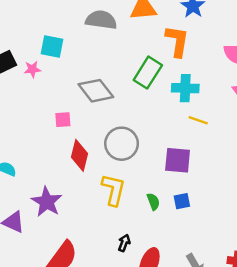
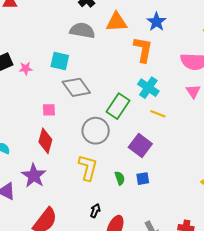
cyan square: (52, 47) -> (60, 61), moved
green rectangle: (148, 73) -> (118, 106), moved
cyan cross: (185, 88) -> (148, 88), turned 30
red diamond: (79, 155) -> (45, 141), moved
purple square: (178, 160) -> (140, 145), turned 30

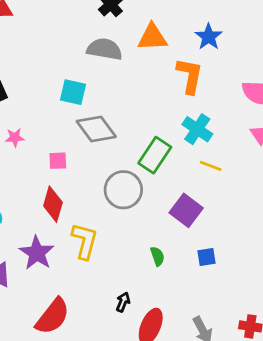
pink star: (26, 68) -> (15, 138), moved
yellow L-shape: (88, 168) -> (85, 241), moved
blue square: (143, 179) -> (206, 257), moved

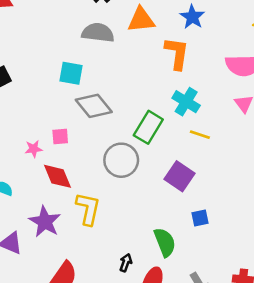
pink star: (15, 138) -> (34, 149), moved
red diamond: (53, 204) -> (58, 176), turned -36
green semicircle: (157, 256) -> (165, 242), moved, size x1.6

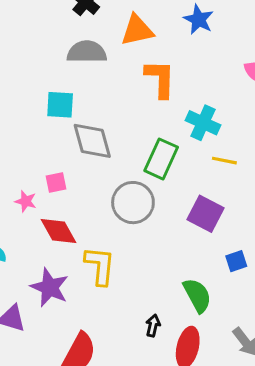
orange L-shape: (177, 53) -> (160, 79), moved
gray diamond: (94, 106) -> (92, 141), turned 30
pink star: (34, 149) -> (26, 201), turned 30

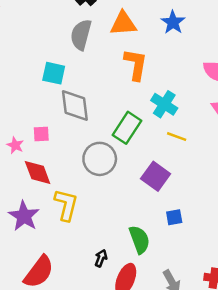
gray semicircle: (87, 52) -> (81, 35), turned -84

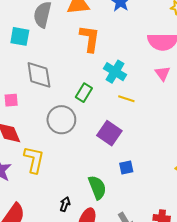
cyan square: (54, 73) -> (20, 36), moved
green rectangle: (127, 128) -> (84, 93), size x0.7

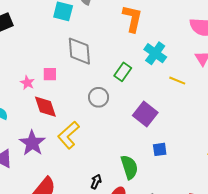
yellow line: (126, 99) -> (177, 81), moved
gray circle: (61, 120) -> (99, 97), size x0.7
yellow L-shape: (34, 160) -> (68, 135), turned -148

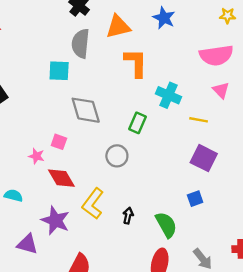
pink square: (50, 74) -> (59, 142), turned 32
purple square: (145, 114) -> (204, 158), moved
black arrow: (96, 182) -> (128, 216), moved

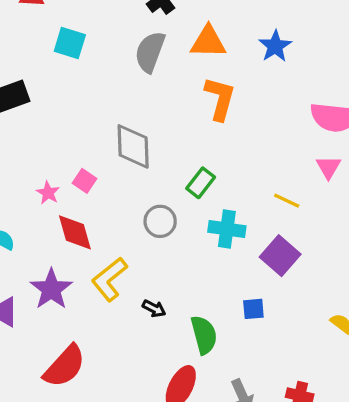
cyan square: (59, 71) -> (70, 43), moved
cyan cross: (168, 95) -> (227, 229), moved, turned -30
black arrow: (128, 216) -> (154, 308), turned 91

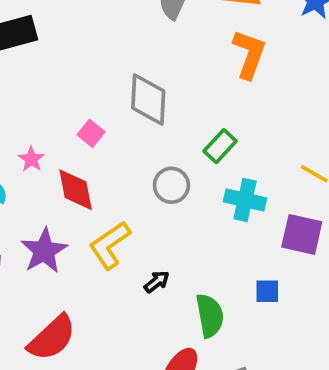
pink star: (48, 193) -> (31, 159), moved
purple square: (280, 256) -> (302, 234), turned -33
black arrow: (154, 308) -> (157, 282), turned -70

